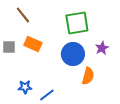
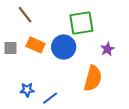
blue circle: (73, 54) -> (64, 47), moved
orange semicircle: (88, 76) -> (93, 78), size x1.4

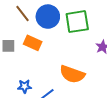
blue circle: (64, 47) -> (48, 17), moved
orange semicircle: (93, 78) -> (72, 74), moved, turned 95

